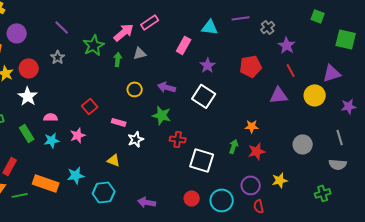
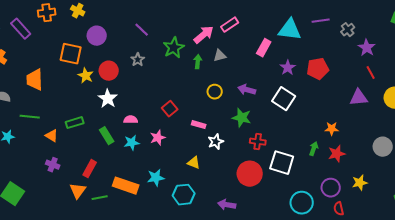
cyan triangle: (210, 27) -> (290, 30), size x1.4
red pentagon: (251, 66) -> (318, 69), moved
red circle: (192, 198) -> (250, 174), moved, size x1.6

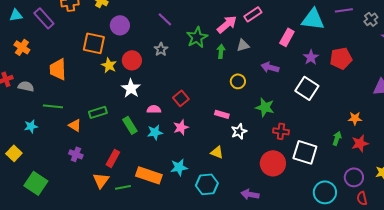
purple arrow: (247, 90) -> (270, 67), moved
red square: (170, 109) -> (181, 98), moved

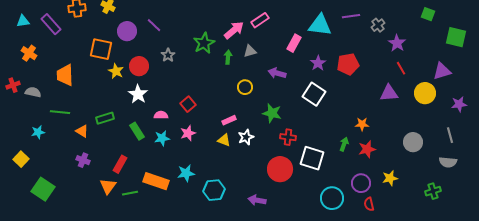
purple line: (165, 19) -> (154, 25), moved
pink rectangle: (222, 114) -> (229, 120), turned -40
yellow triangle: (217, 152) -> (224, 140), moved

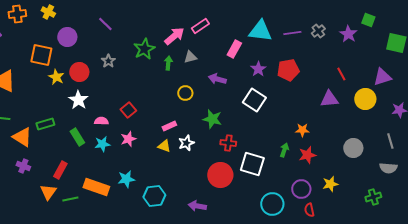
purple line: (351, 16) -> (292, 33), moved
purple line: (154, 25) -> (105, 24), moved
purple star: (397, 43) -> (348, 34), moved
orange triangle: (82, 131) -> (22, 137), size x1.5

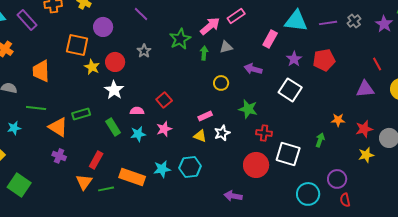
red star: (307, 155) -> (364, 129), moved
yellow star: (330, 184) -> (366, 155), moved
cyan hexagon: (154, 196) -> (190, 167), moved

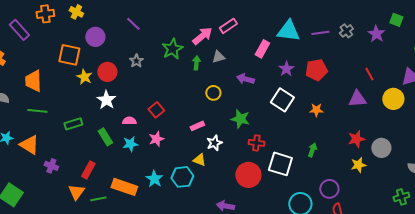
green line: (36, 108) -> (37, 111), moved
orange star: (338, 120) -> (316, 110), moved
orange triangle: (58, 127) -> (29, 145), moved
yellow triangle: (200, 136) -> (199, 160), moved
cyan star: (162, 169) -> (154, 179), turned -30

